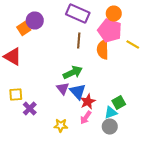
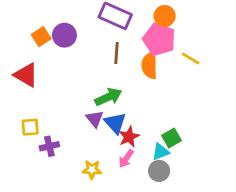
purple circle: (35, 20) -> (64, 35), moved
purple cross: (30, 108) -> (49, 146), turned 32

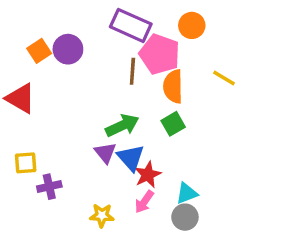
pink pentagon: (159, 39) -> (160, 54), moved
green square: (171, 138) -> (173, 124), moved

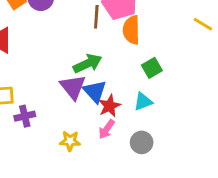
yellow line: (224, 78) -> (203, 24), moved
green square: (173, 124) -> (152, 68), moved
purple triangle: (105, 153) -> (73, 87), size x1.4
cyan triangle: (187, 193) -> (143, 102), moved

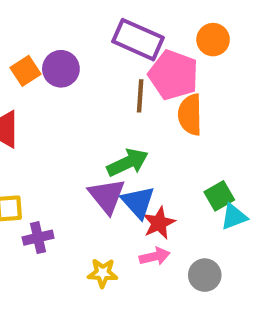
green square: (152, 68) -> (219, 196), moved
cyan triangle: (143, 102) -> (234, 217), moved
pink arrow: (107, 129) -> (155, 256), turned -138

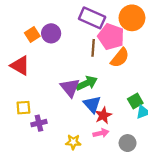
orange circle: (213, 40) -> (132, 18), size x1.5
orange semicircle: (190, 115) -> (120, 58), turned -140
purple triangle: (107, 196) -> (70, 88), moved

